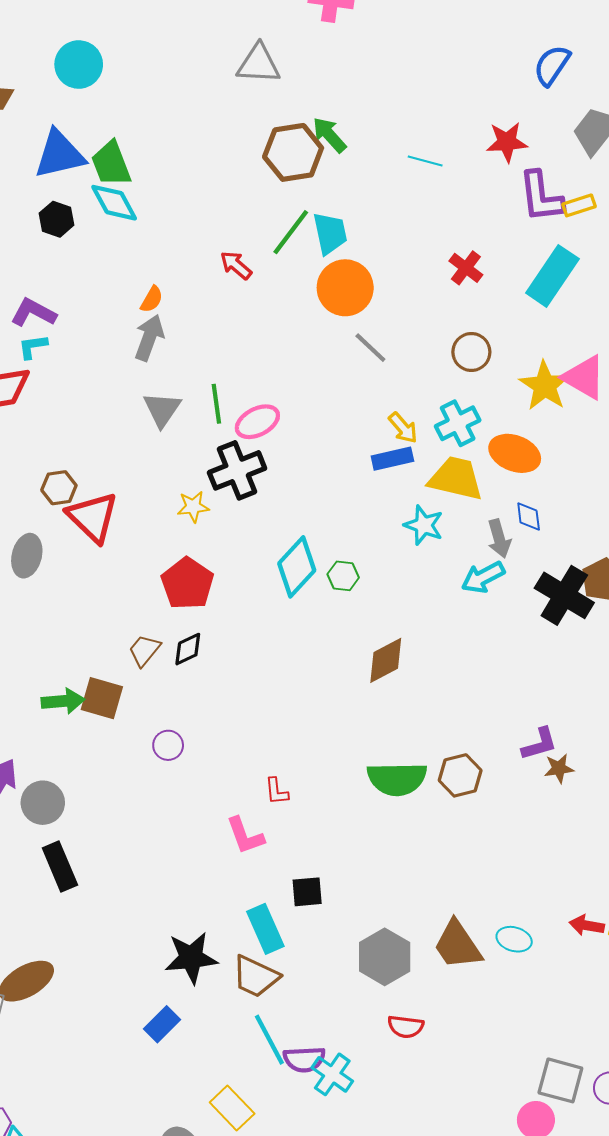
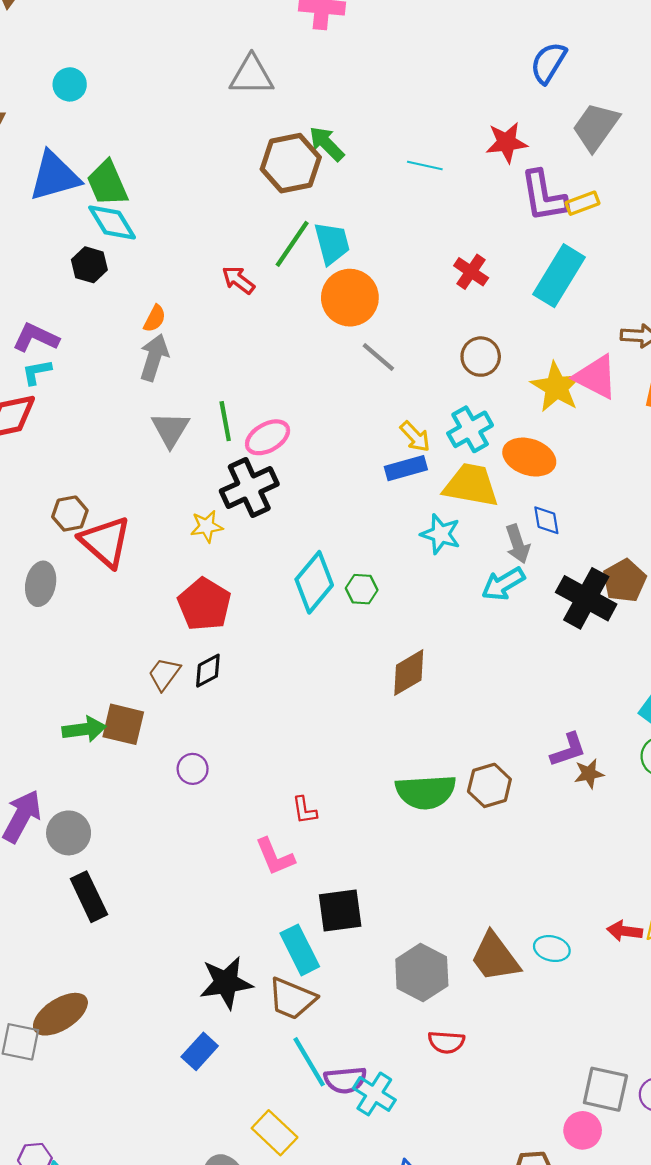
cyan circle: (79, 65) -> (70, 84), size x0.7
black hexagon: (57, 219) -> (89, 265), moved
black square: (307, 892) -> (340, 910), size x1.4

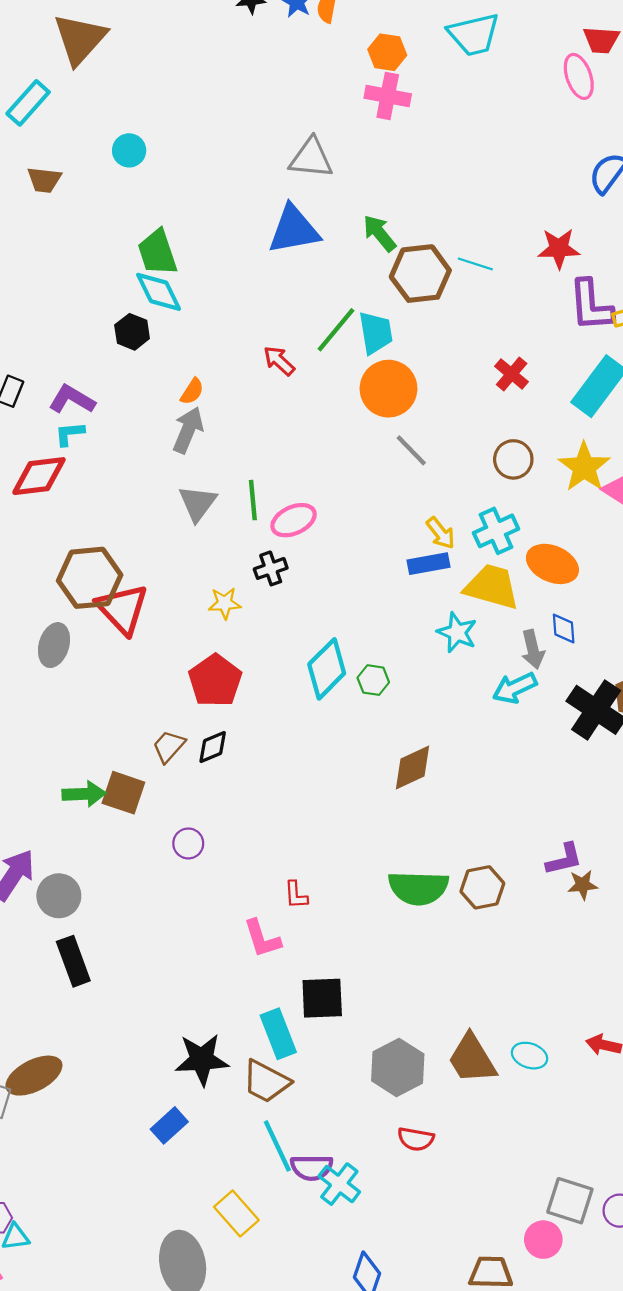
brown hexagon: (291, 163) -> (420, 274), moved
blue triangle: (54, 176) -> (294, 230), moved
yellow star: (556, 387) -> (584, 467), moved
black cross: (249, 488) -> (271, 568), size x0.6
brown hexagon: (70, 514) -> (90, 578), size x1.8

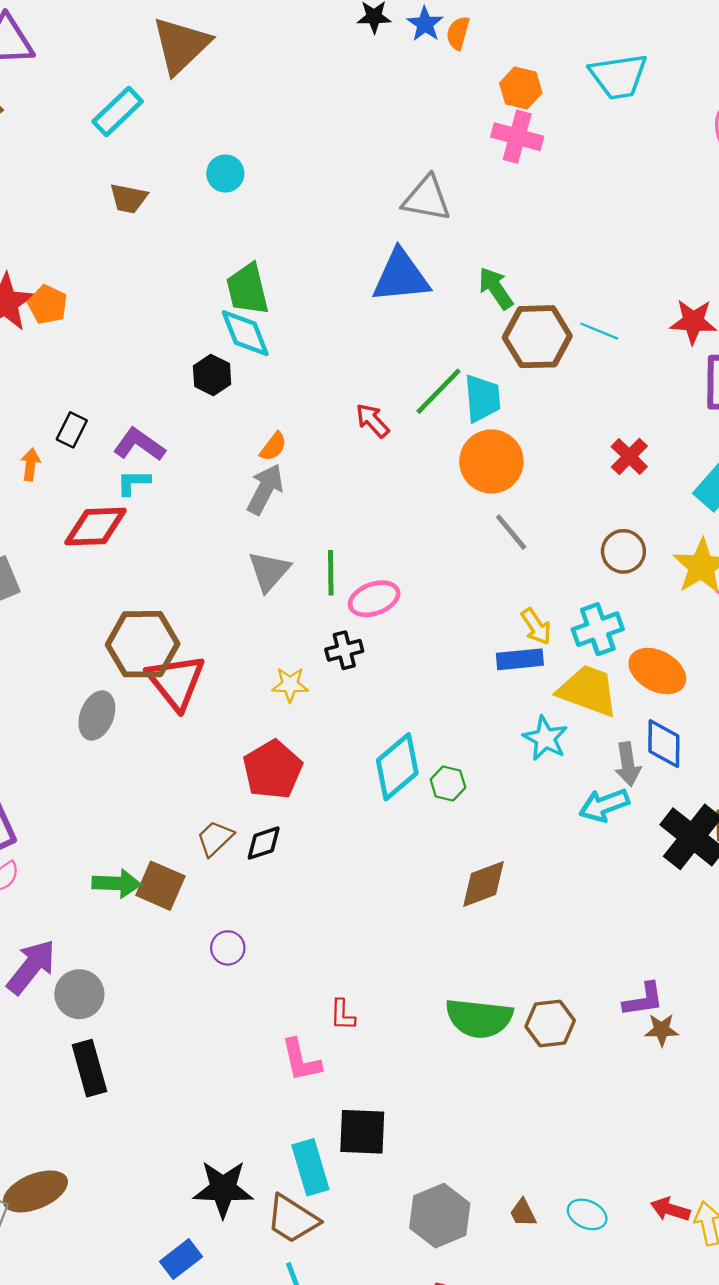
blue diamond: (564, 628) -> (664, 744), size x1.4
brown trapezoid: (472, 1059) -> (523, 1213), size x0.5

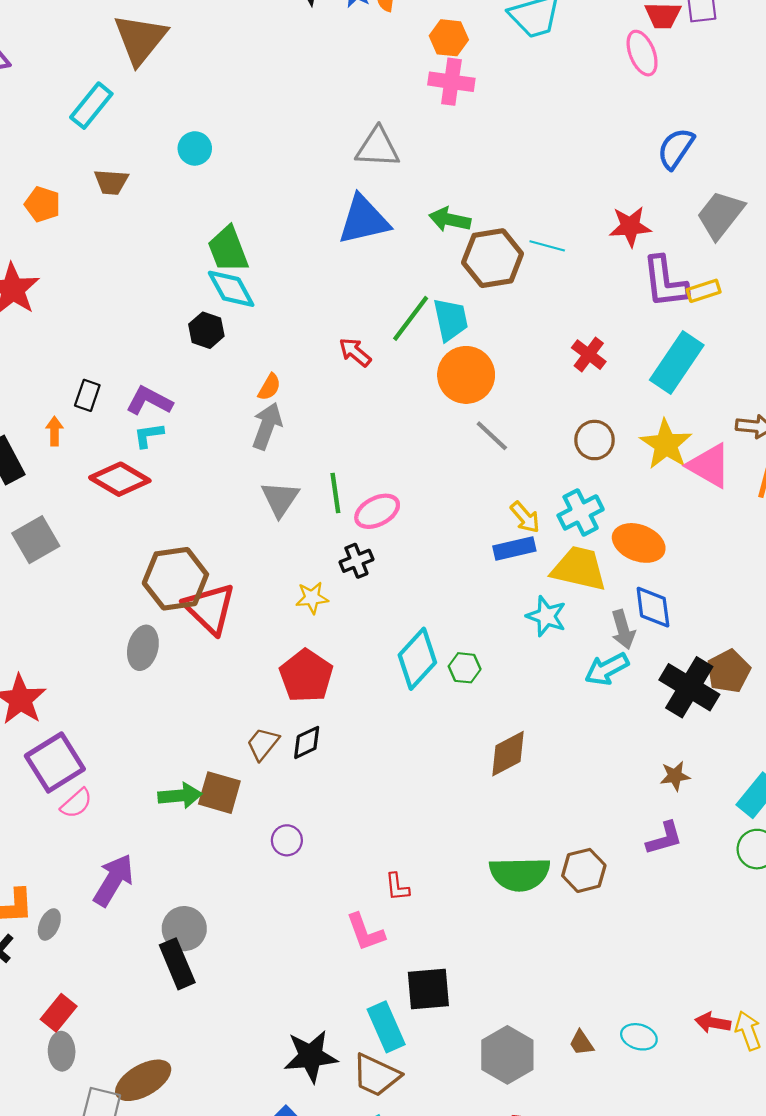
green arrow: (496, 288) -> (450, 220), turned -36
orange pentagon: (48, 305) -> (42, 204), moved
red diamond: (96, 527) -> (120, 479), turned 40
gray circle: (79, 994) -> (184, 929), moved
brown star: (662, 1030) -> (675, 776), moved

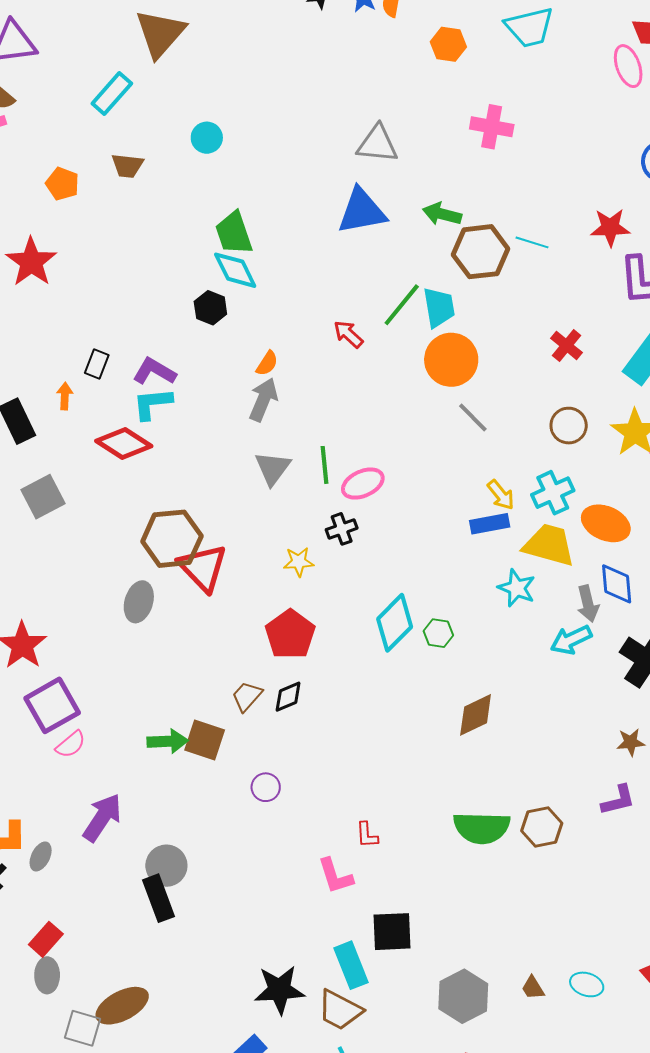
pink cross: (451, 82) -> (492, 127), moved
cyan L-shape: (149, 435) -> (152, 404), size x1.4

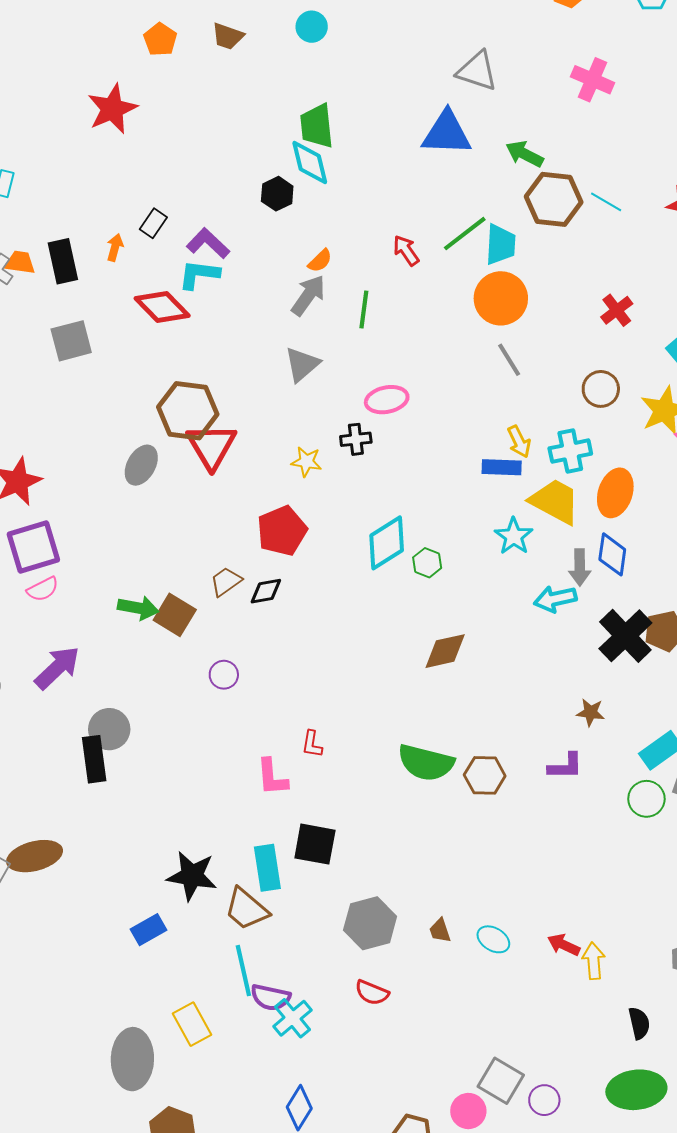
green line: (325, 465) -> (364, 310), moved
orange ellipse: (606, 523) -> (615, 493), turned 72

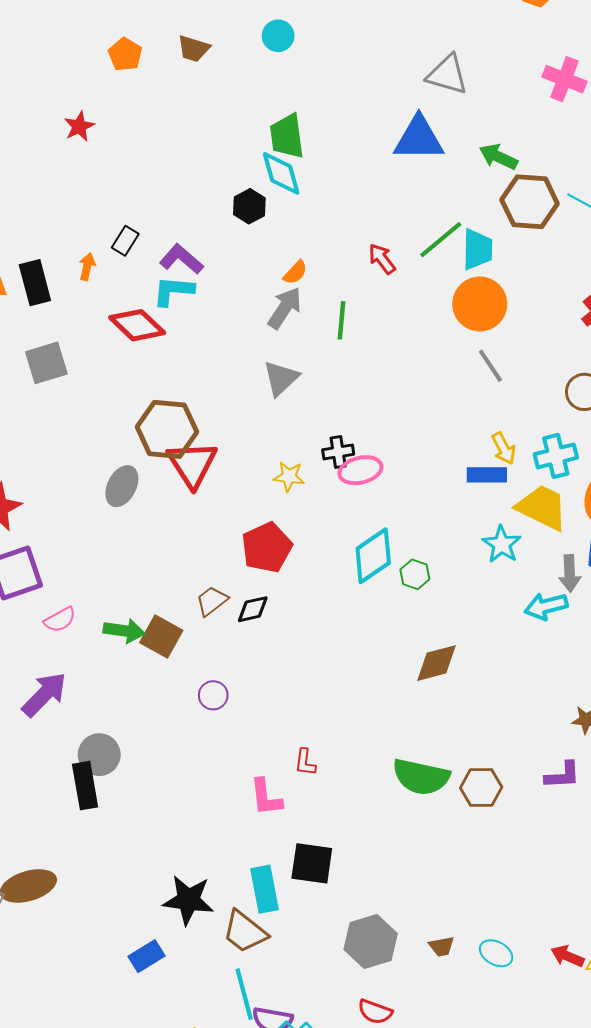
red star: (112, 109) -> (79, 126), size x0.6
pink ellipse: (387, 400) -> (360, 470), moved
pink semicircle: (43, 589) -> (60, 620), moved
brown trapezoid: (440, 931) -> (442, 946), turned -80

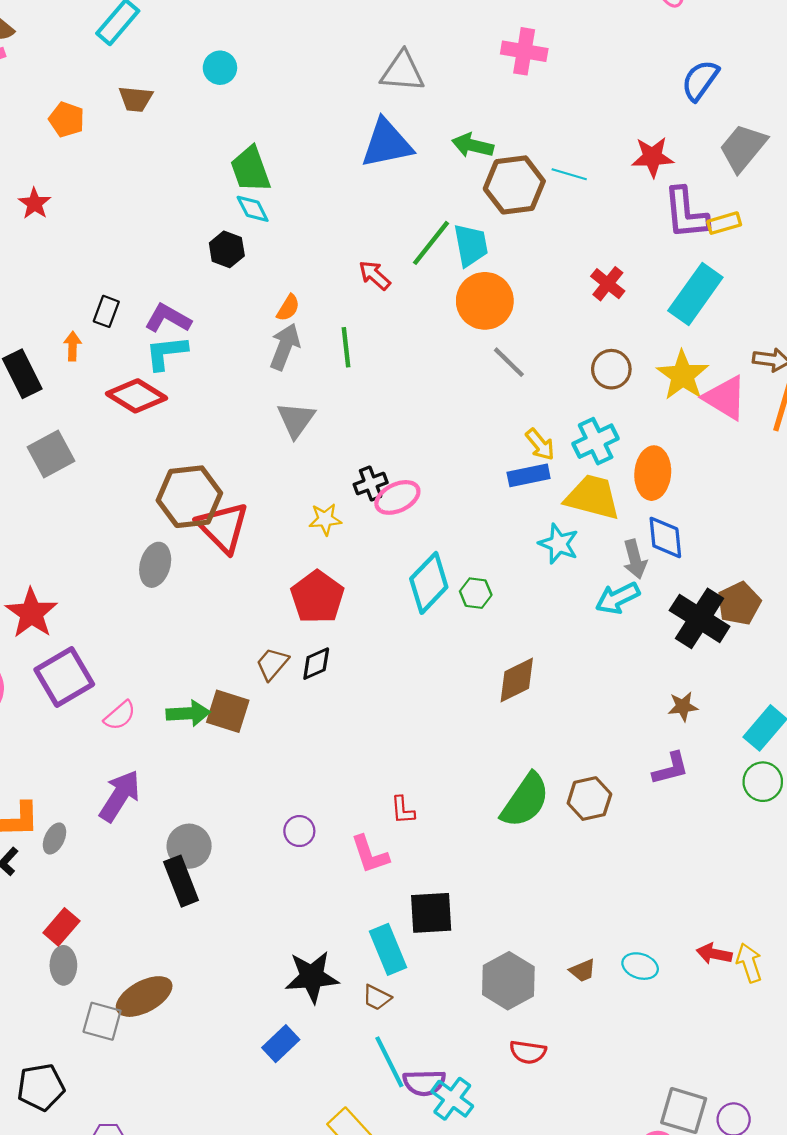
cyan diamond: (281, 173) -> (253, 209), size x0.7
purple circle: (213, 695) -> (299, 831), moved
green semicircle: (421, 777) -> (525, 800), turned -56
brown trapezoid: (245, 932) -> (377, 997), size x0.6

